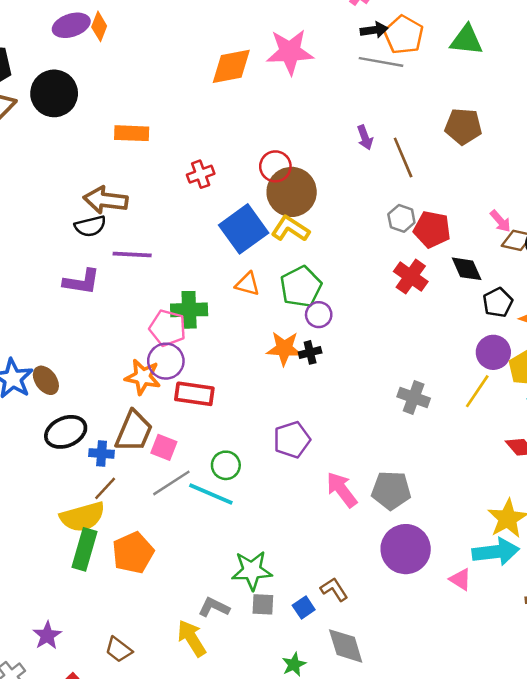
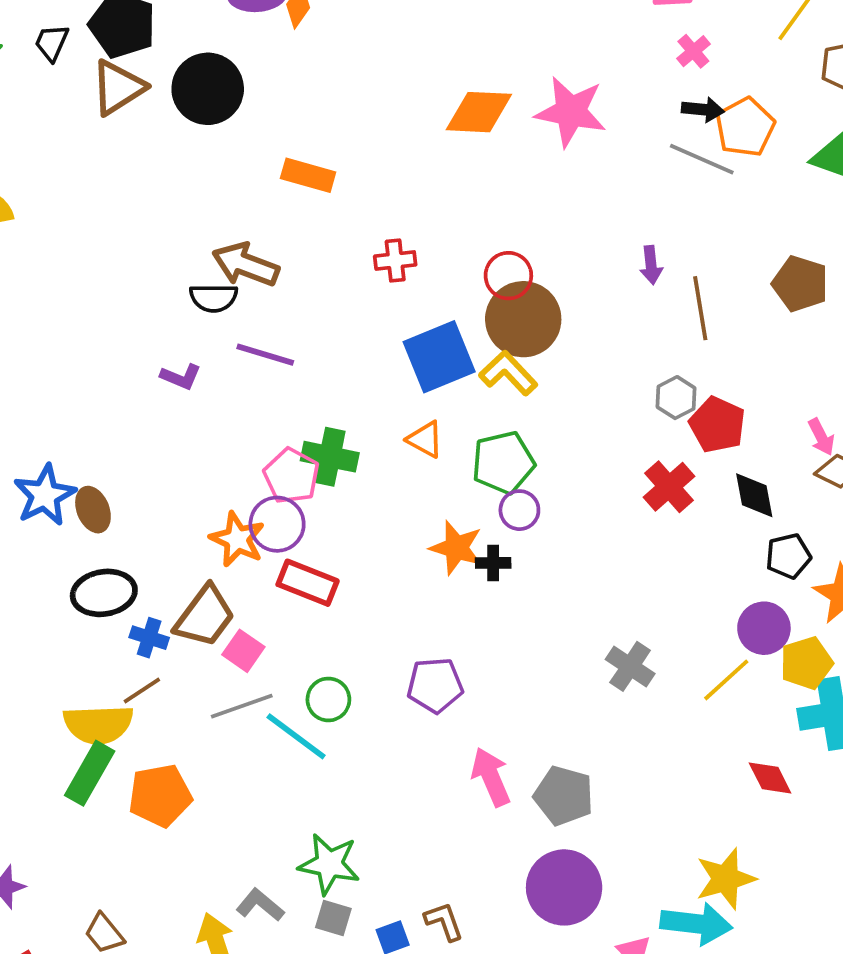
purple L-shape: (82, 282) -> (181, 377), size x0.7

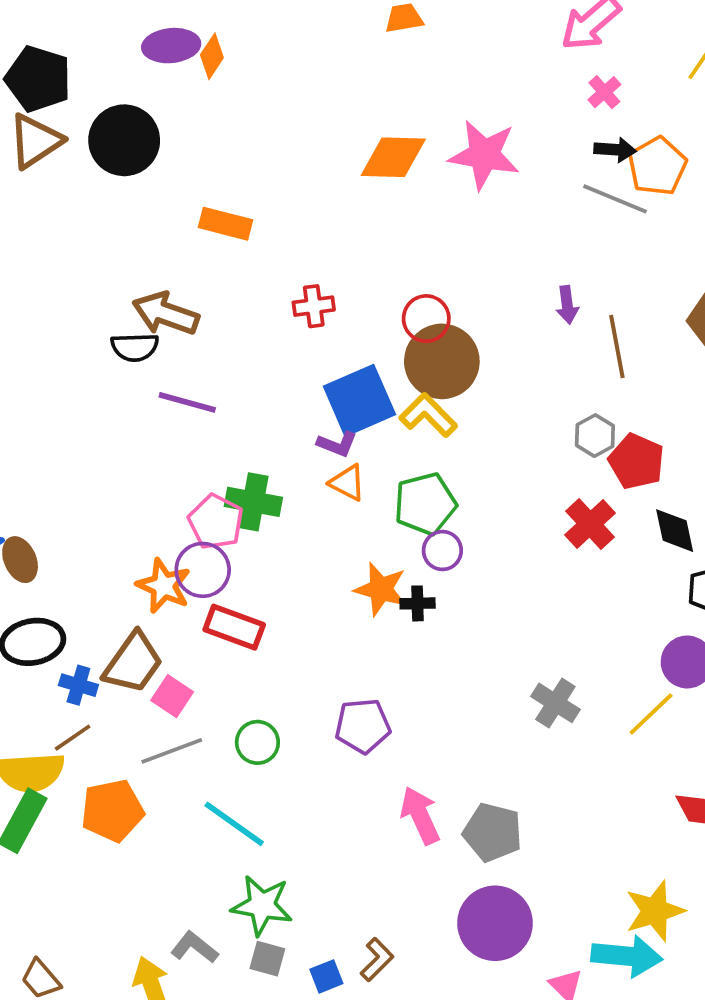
purple L-shape: (181, 377) -> (337, 444), moved
cyan line: (296, 736) -> (234, 824), moved
orange pentagon: (160, 796) -> (112, 811), moved
brown L-shape: (444, 921) -> (377, 960), turned 66

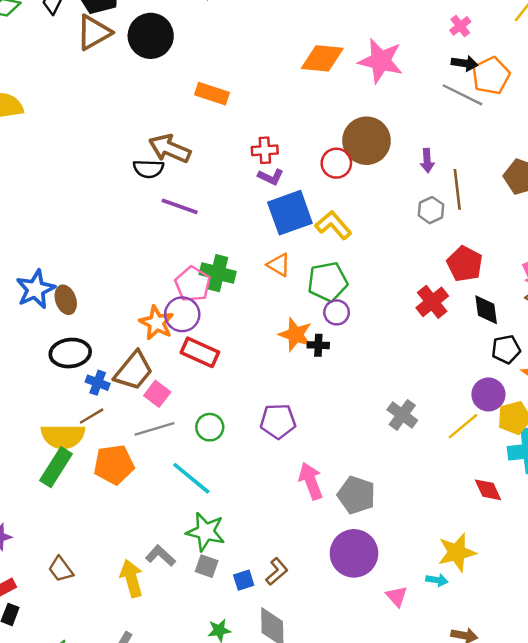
brown circle: (442, 361) -> (366, 141), moved
gray hexagon: (595, 436) -> (431, 210), moved
purple L-shape: (337, 444) -> (271, 177), moved
cyan arrow: (627, 956) -> (437, 580), size x0.5

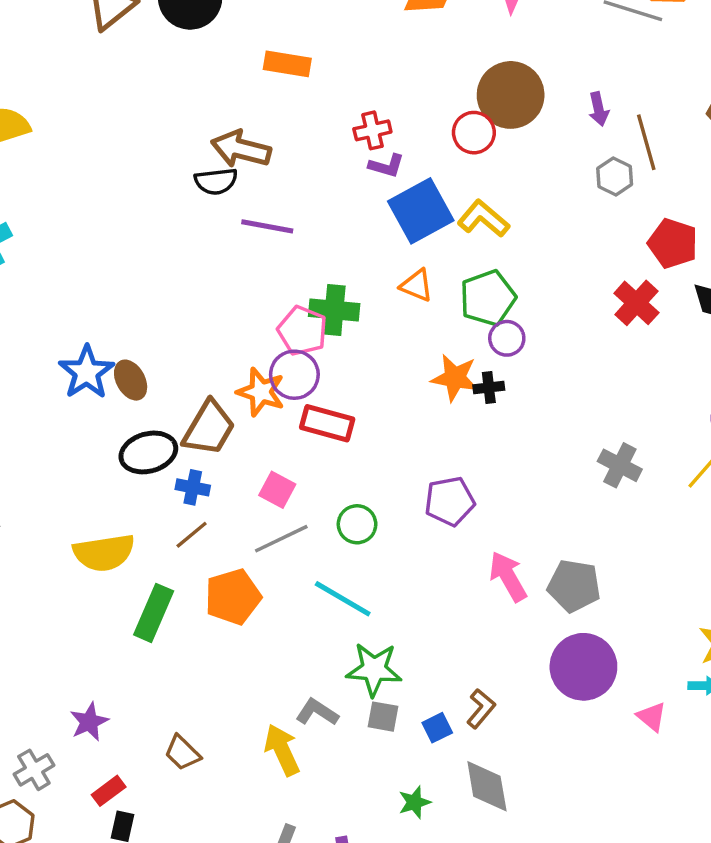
brown trapezoid: (134, 371) -> (209, 428), moved
yellow semicircle: (63, 436) -> (104, 553), moved

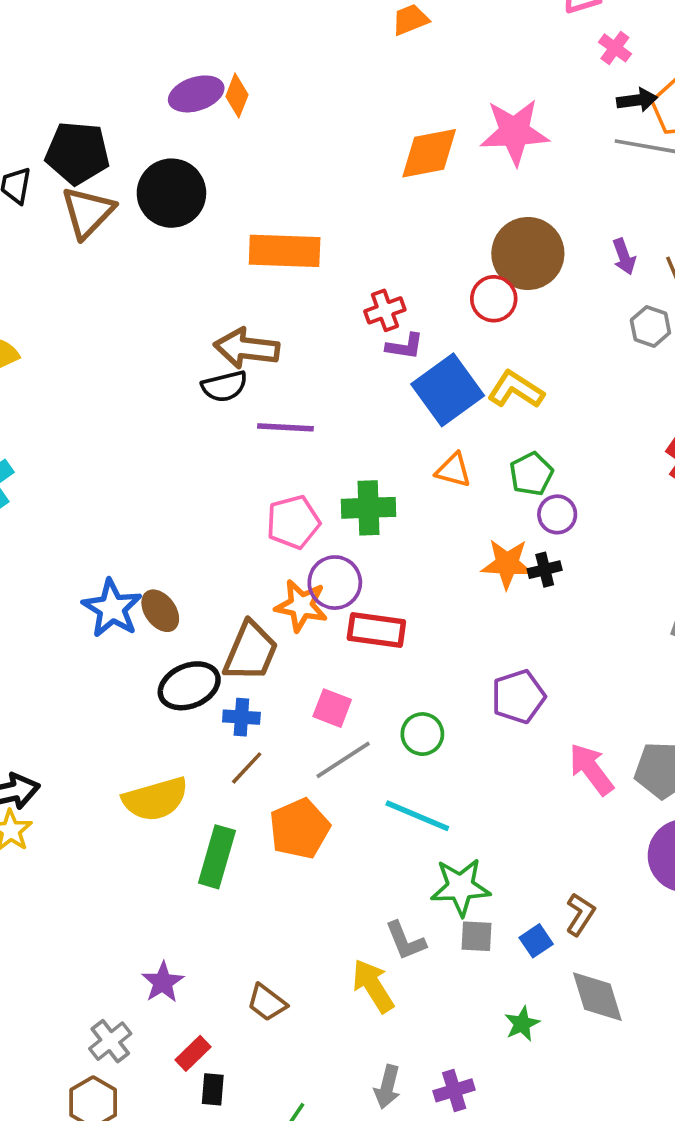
orange rectangle: (287, 64) -> (285, 251), size x1.4
green pentagon: (488, 298) -> (531, 474), size x0.7
pink pentagon: (302, 331) -> (293, 522), moved, turned -30
gray L-shape: (317, 712) -> (405, 941), turned -138

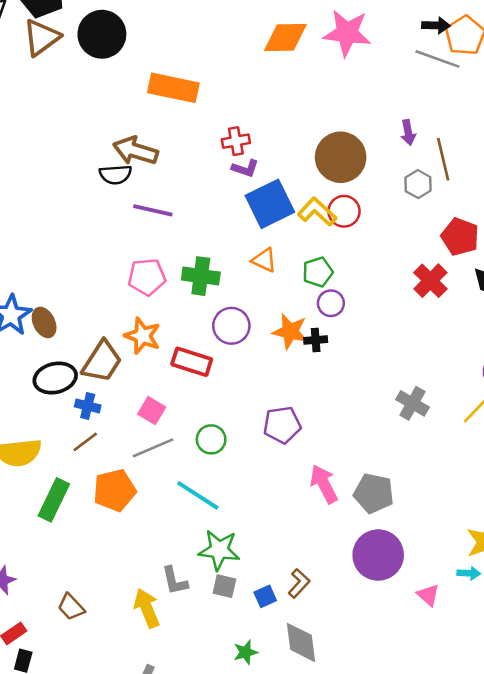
brown circle: (528, 253) -> (341, 157), moved
red circle: (494, 299) -> (344, 211), moved
purple circle: (335, 583) -> (231, 326), moved

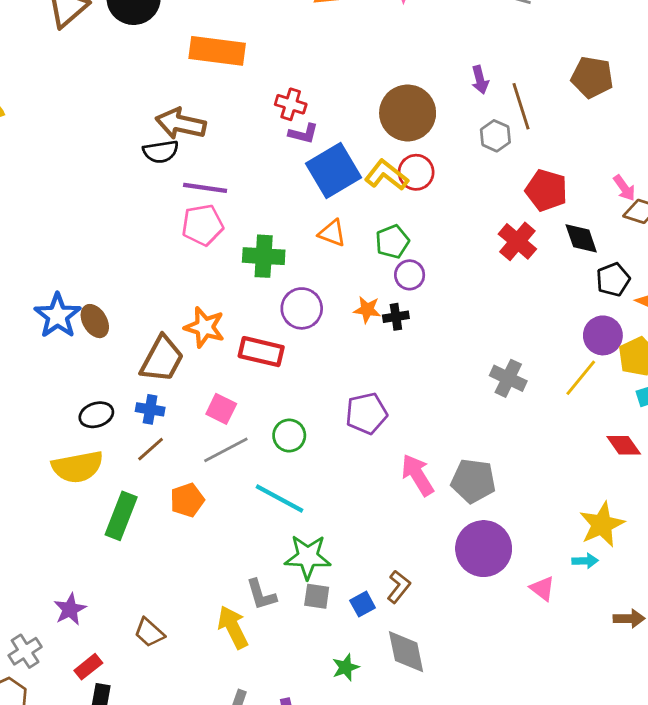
red cross: (236, 141) -> (291, 104), turned 32
pink pentagon: (147, 277) -> (203, 225), moved
orange star: (290, 331) -> (367, 310), size x0.7
black ellipse: (55, 378) -> (96, 415), moved, size x0.7
orange pentagon: (115, 490) -> (187, 500), size x0.7

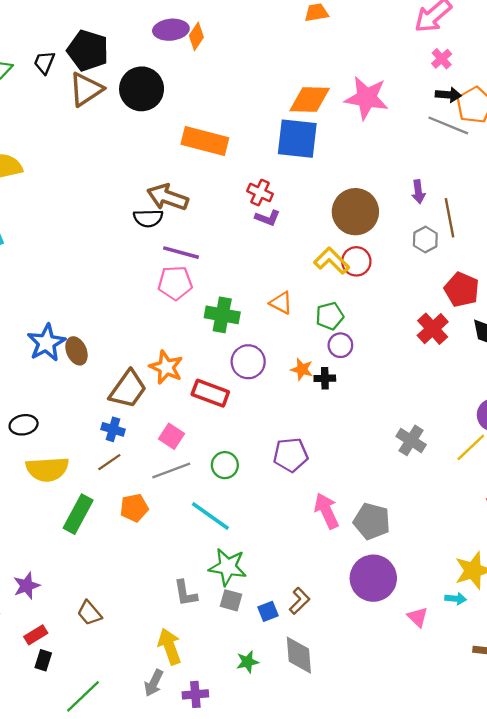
blue square: (334, 170) -> (297, 139), moved, turned 30
black ellipse: (96, 415) -> (24, 425), moved
yellow arrow: (233, 627) -> (170, 646), moved

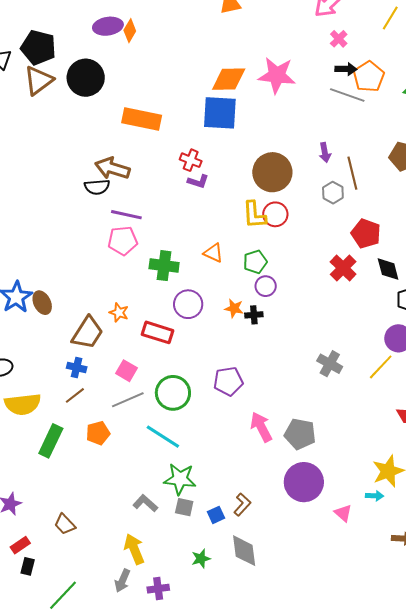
yellow L-shape: (332, 261) -> (254, 215), turned -136
orange star: (166, 367) -> (119, 313), size x0.7
green circle: (225, 465) -> (173, 393), size x1.5
gray L-shape: (185, 593) -> (145, 503), turned 145

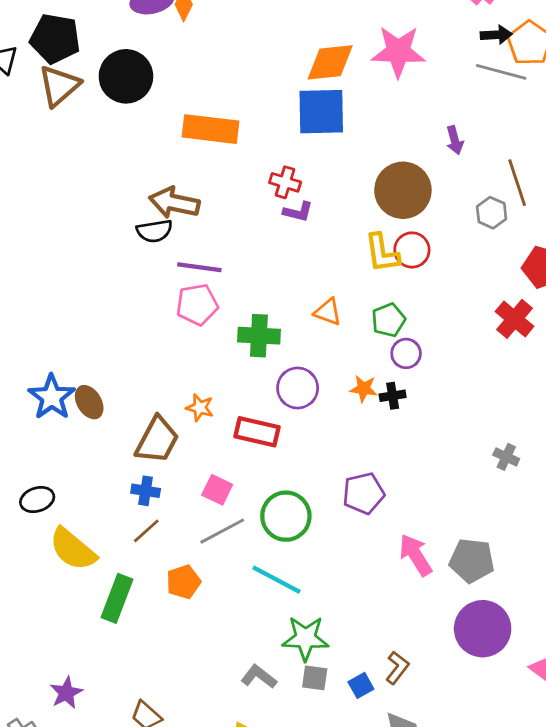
purple arrow: (325, 153) -> (455, 140), moved
gray cross: (330, 364) -> (506, 457), size x0.7
yellow semicircle: (23, 404) -> (73, 549), turned 51

